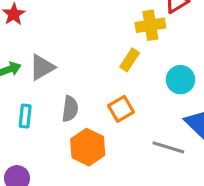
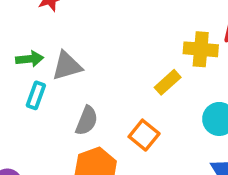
orange square: (121, 109) -> (144, 135), turned -35
cyan rectangle: (25, 116) -> (36, 95), moved

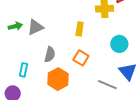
yellow rectangle: (168, 82) -> (80, 29), moved, turned -32
cyan rectangle: (36, 95) -> (24, 70), moved

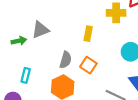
green arrow: (15, 26) -> (19, 41), moved
gray semicircle: (50, 54) -> (66, 60), moved

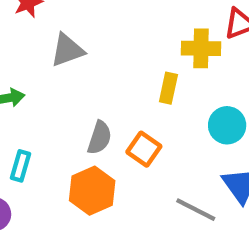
gray triangle: (40, 30) -> (67, 50), moved
yellow rectangle: (88, 34) -> (168, 88), moved

